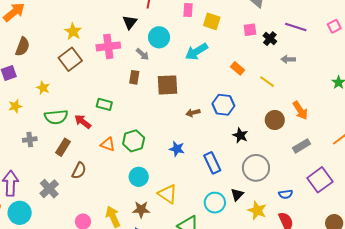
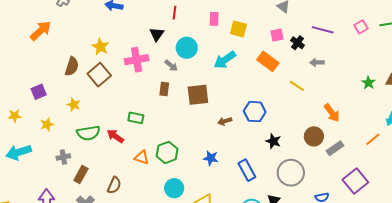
brown semicircle: (22, 47) -> (72, 66), moved
orange rectangle: (237, 68) -> (268, 61), moved, size x1.5
brown circle: (275, 120) -> (314, 136), moved
brown rectangle: (63, 147) -> (81, 174), moved

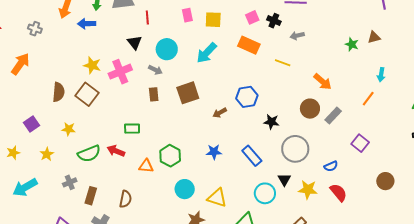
yellow star: (101, 47) -> (92, 65), moved
purple square: (355, 181) -> (360, 143), size x0.7

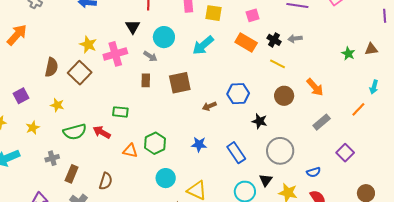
black cross: (274, 21) -> (274, 40), moved
brown circle: (310, 109) -> (284, 96), moved

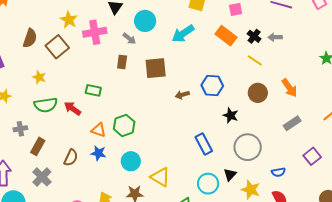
yellow star: (57, 105) -> (39, 77), moved
blue star: (199, 144) -> (98, 153), moved

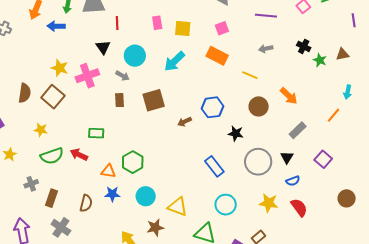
black cross: (254, 36) -> (304, 46), moved
black triangle: (230, 175) -> (287, 157), moved

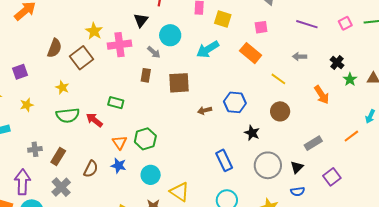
orange arrow: (289, 96) -> (322, 95), moved
orange triangle: (108, 171) -> (120, 142), turned 35
gray cross: (31, 184) -> (35, 149), moved

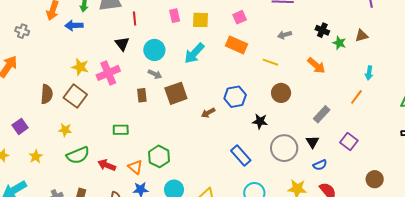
gray arrow: (154, 52) -> (155, 74), moved
red arrow: (94, 120) -> (107, 165), moved

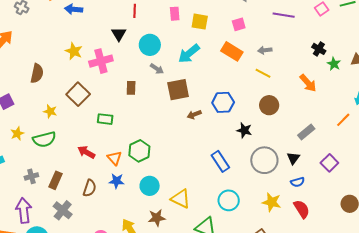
gray arrow: (285, 35) -> (265, 50), moved
gray arrow: (155, 74) -> (157, 69), moved
brown square: (176, 93) -> (178, 90), moved
brown square: (75, 96) -> (78, 94), moved
green semicircle: (78, 155) -> (44, 139), moved

